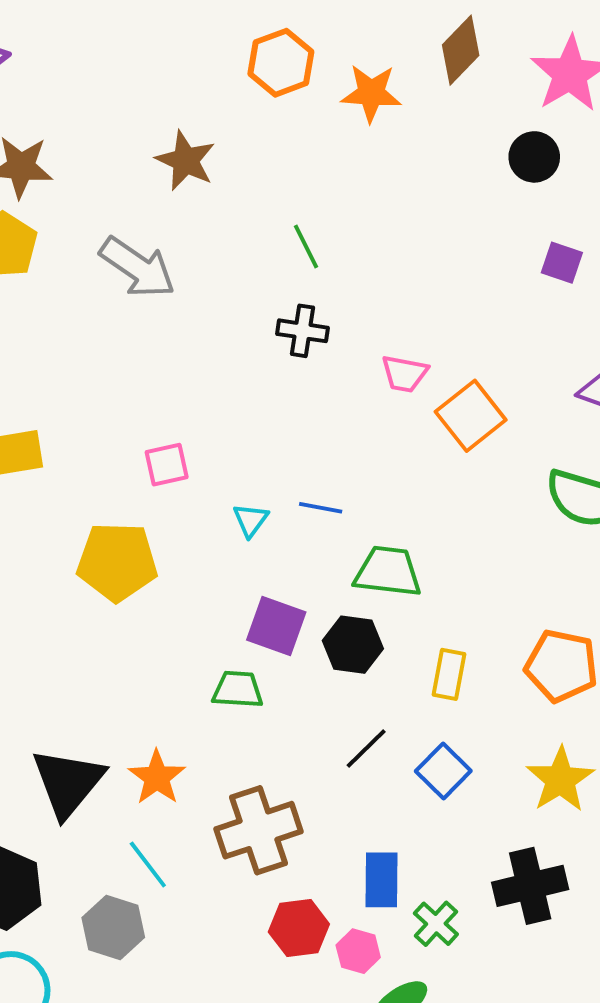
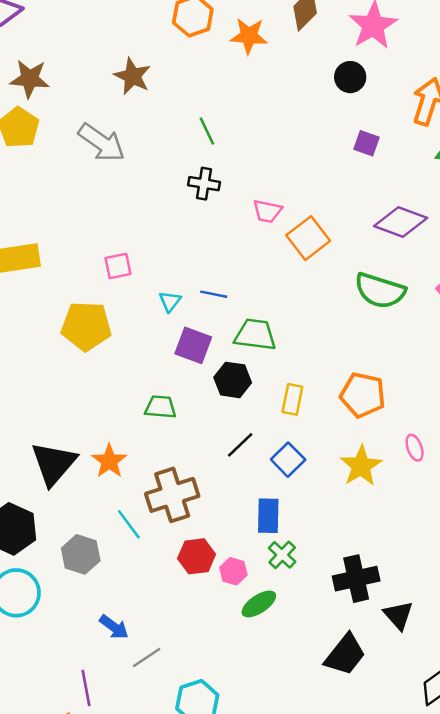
purple square: (276, 626) -> (193, 345), moved
cyan line: (148, 865) -> (129, 524), moved
blue rectangle: (382, 880) -> (268, 516), moved
black cross: (530, 886) -> (356, 579), moved

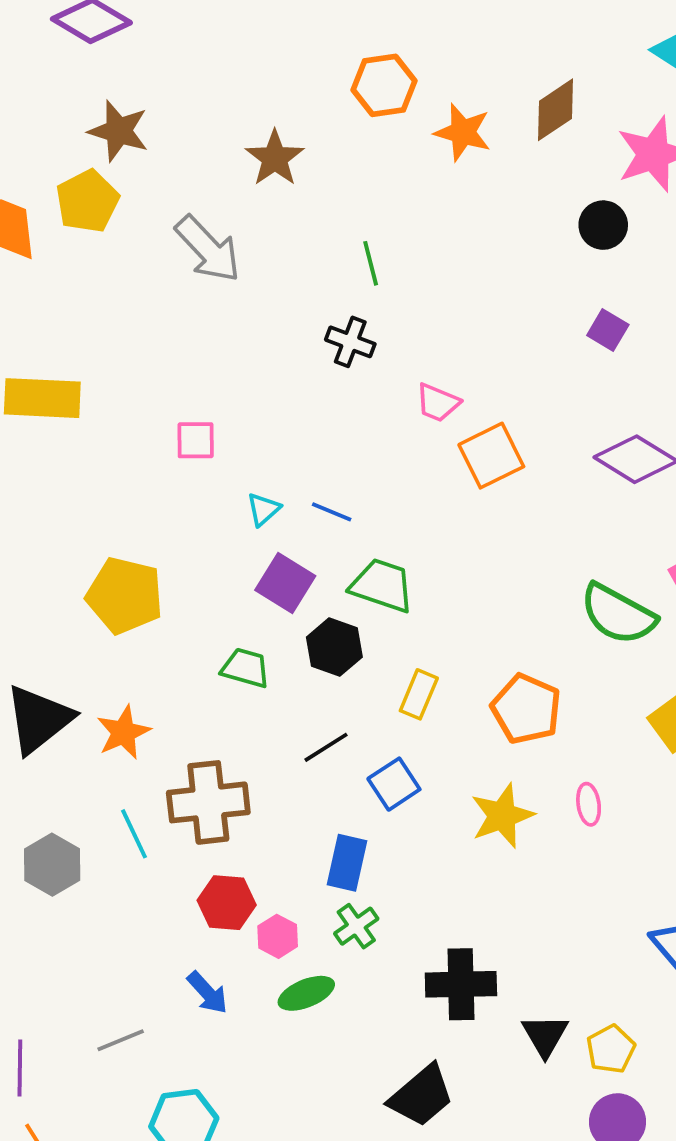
green semicircle: (380, 291) -> (618, 614), moved
yellow pentagon: (86, 326) -> (125, 595), moved
green trapezoid: (160, 407) -> (246, 668), moved
black triangle: (398, 615) -> (545, 1035), moved
blue arrow: (114, 627) -> (207, 993), moved

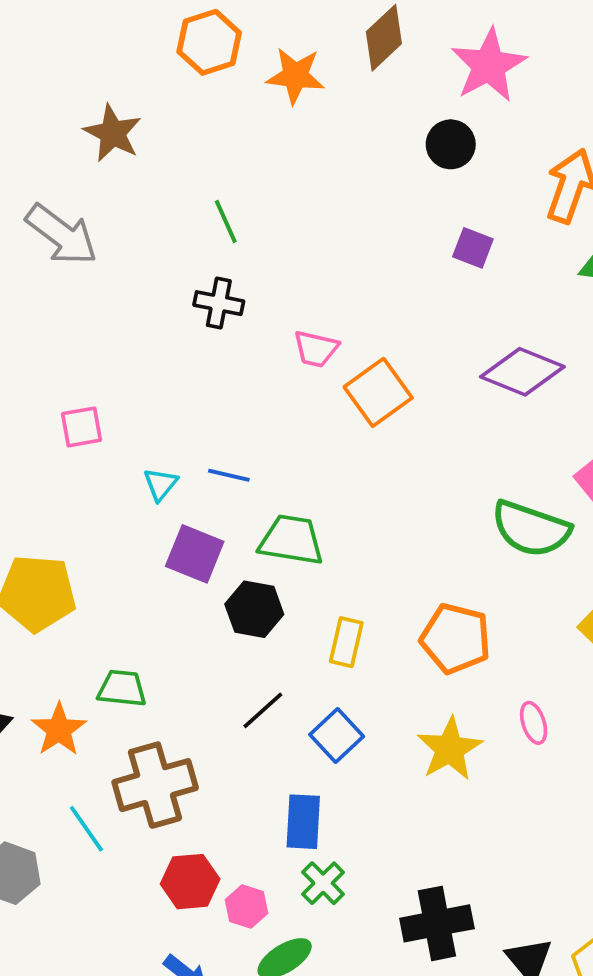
green trapezoid: (246, 668) -> (122, 688), moved

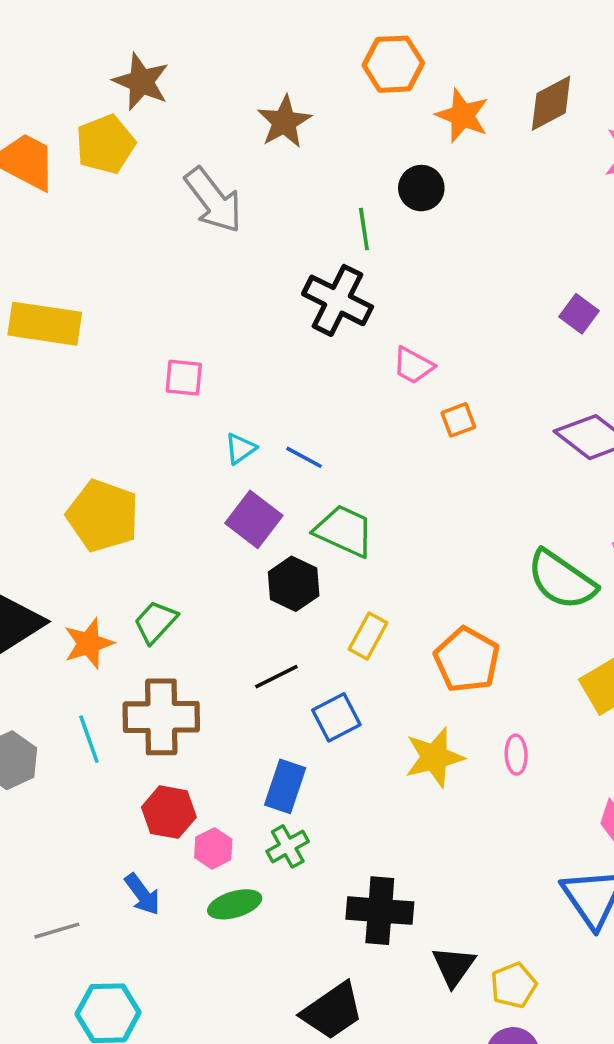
black circle: (451, 144) -> (421, 188), moved
black cross: (219, 303) -> (338, 300), size x1.5
orange square: (378, 392) -> (458, 420), size x0.6
green trapezoid: (122, 688) -> (155, 622), turned -69

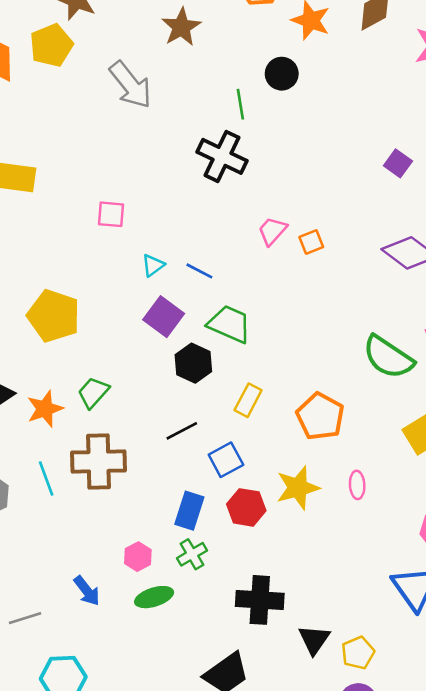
pink trapezoid: (413, 365) -> (272, 231), moved, turned 104
red hexagon: (169, 812) -> (246, 507), moved

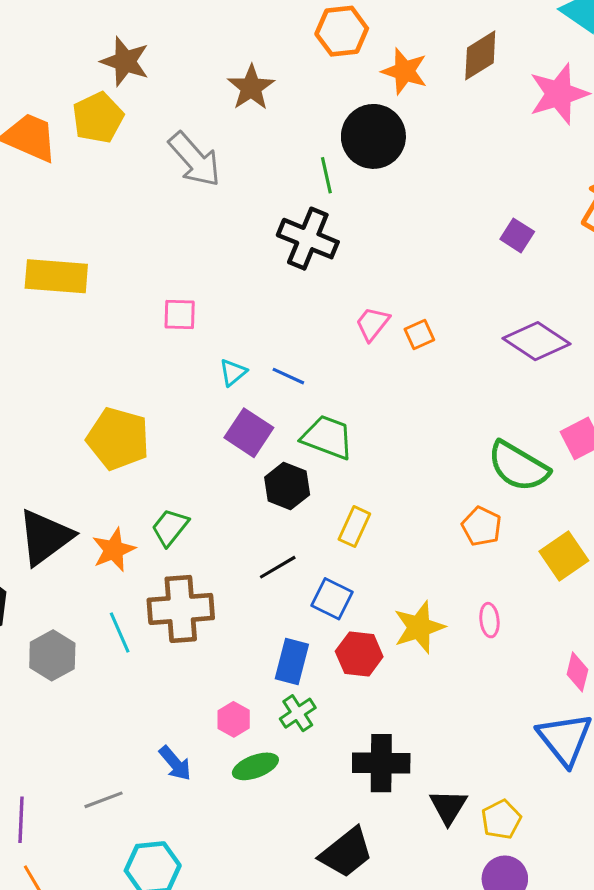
black circle: (282, 74) -> (373, 136), size x1.6
orange pentagon: (320, 416) -> (481, 526), moved, size x0.7
blue square: (226, 460) -> (332, 599), turned -32

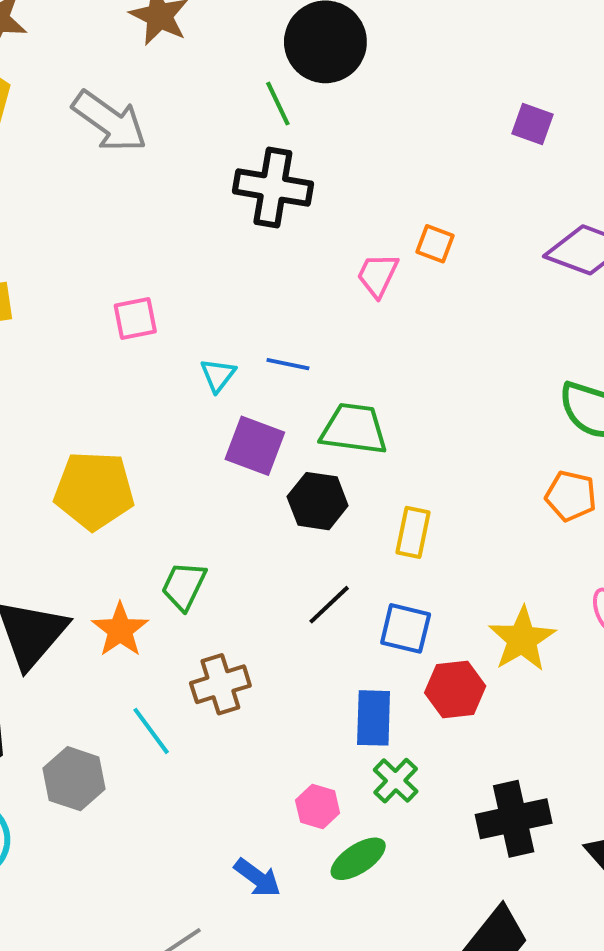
orange square: (419, 334) -> (435, 244), moved, turned -32
brown cross: (181, 609) -> (220, 684), size x0.7

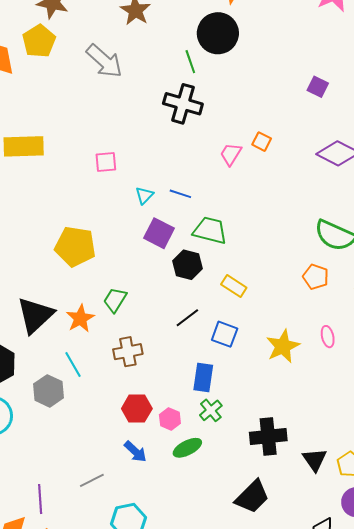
yellow rectangle: (413, 532) -> (234, 286), turned -75
red hexagon: (455, 689) -> (137, 409), moved
cyan line: (151, 731) -> (73, 365), moved

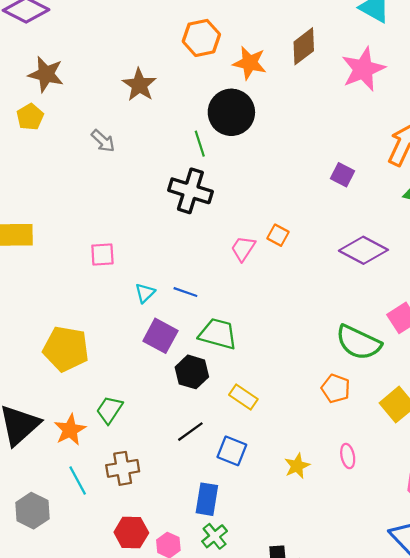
yellow pentagon: (39, 41) -> (30, 117), size x0.7
gray arrow: (104, 61) -> (103, 141), size x0.6
yellow star: (283, 346) -> (297, 466), size x0.7
cyan line: (73, 365) -> (78, 480), moved

